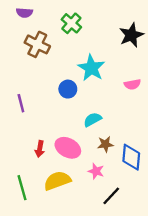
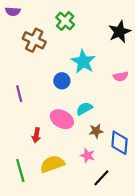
purple semicircle: (24, 13) -> (13, 11), moved
pink ellipse: (68, 148) -> (62, 119), moved

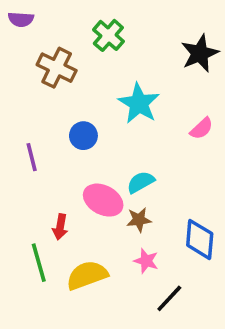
pink semicircle: (121, 77) -> (202, 128), turned -32
blue circle: (62, 81) -> (83, 136), moved
brown star: (96, 131) -> (139, 220), moved
green line: (20, 170) -> (39, 263), moved

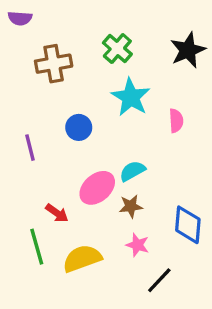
green cross: (108, 35) -> (117, 49), moved
brown cross: (57, 68) -> (54, 64), turned -36
pink semicircle: (202, 128) -> (176, 121), moved, turned -50
pink ellipse: (103, 200) -> (97, 188), turned -69
red arrow: (60, 227) -> (57, 213), turned -65

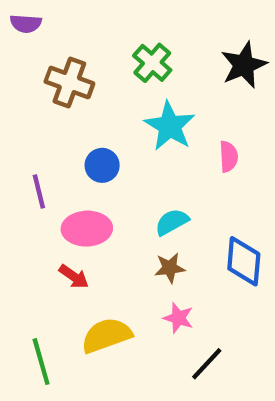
brown cross: (54, 64) -> (69, 82), turned 30
pink ellipse: (97, 188) -> (87, 229), moved, turned 39
blue diamond: (188, 225) -> (244, 261), moved
green line: (37, 247) -> (41, 362), moved

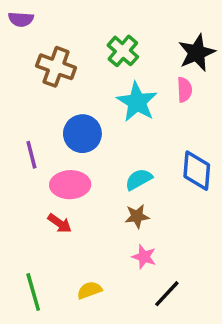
pink semicircle: (229, 157) -> (184, 90), moved
blue circle: (102, 165) -> (82, 134), size x1.4
blue diamond: (244, 261) -> (197, 171), moved
yellow semicircle: (106, 335) -> (89, 290), moved, size x0.6

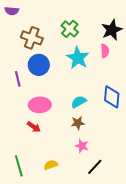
blue circle: (82, 134) -> (39, 65), moved
purple line: (31, 155) -> (18, 79), moved

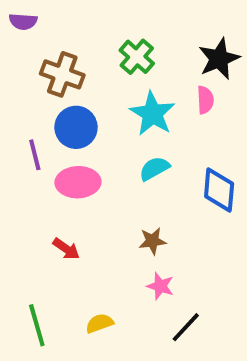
cyan semicircle: (79, 102) -> (154, 168), moved
pink ellipse: (40, 105) -> (78, 182), moved

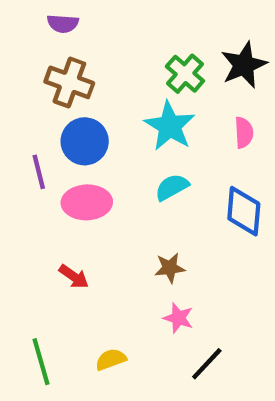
purple semicircle: (23, 22) -> (63, 24), moved
green cross: (137, 57) -> (185, 74), moved
pink semicircle: (205, 100) -> (244, 133), moved

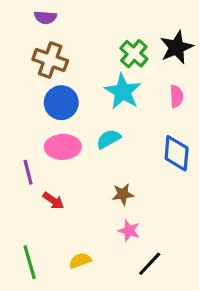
purple line: (39, 172) -> (28, 172), moved
cyan semicircle: (172, 187) -> (109, 139), moved

